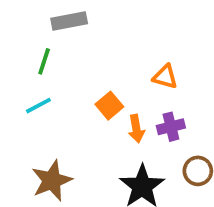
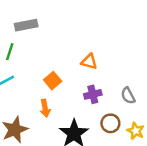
orange arrow: (136, 129) -> (45, 108), moved

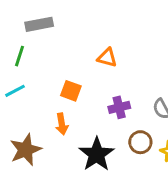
orange triangle: (89, 62) -> (107, 58), moved
orange square: (53, 81) -> (71, 91), turned -30

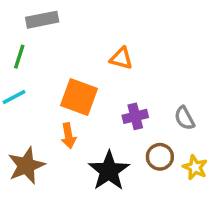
orange square: (71, 91) -> (79, 97), size x1.5

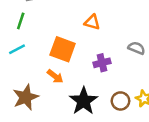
gray semicircle: (184, 118) -> (136, 48), moved, turned 140
orange arrow: (68, 136) -> (55, 76), turned -42
brown circle: (160, 157) -> (120, 101), moved

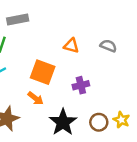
gray semicircle: (136, 48) -> (108, 46), moved

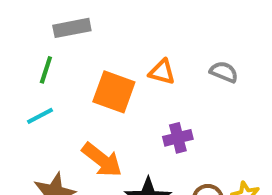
orange square: (43, 72) -> (114, 92), moved
orange arrow: (36, 98) -> (102, 160), size x1.5

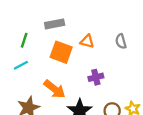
gray rectangle: (72, 28) -> (55, 24), moved
gray semicircle: (224, 72) -> (121, 41), turned -128

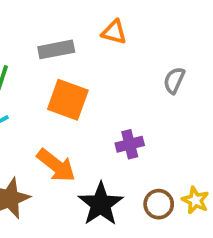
orange triangle: (87, 41) -> (114, 32), moved
gray semicircle: (121, 41) -> (174, 80), turned 40

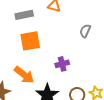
orange square: (68, 100) -> (30, 41), turned -30

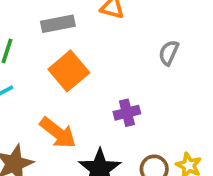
orange square: (30, 41) -> (69, 71), turned -30

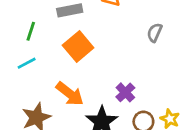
purple cross: (127, 113) -> (125, 92), moved, turned -30

